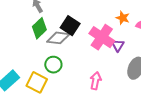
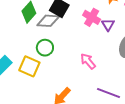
pink cross: (102, 37) -> (92, 17), size x0.7
pink arrow: (96, 81) -> (88, 61), turned -48

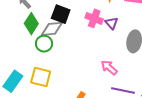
green circle: (45, 48) -> (44, 44), moved
pink arrow: (88, 61) -> (109, 67), moved

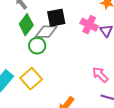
black square: (61, 14) -> (56, 18), turned -36
yellow square: (41, 77) -> (31, 79), turned 30

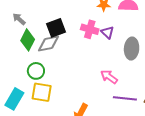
green circle: (37, 46) -> (36, 71), moved
yellow square: (31, 79) -> (42, 92), turned -30

